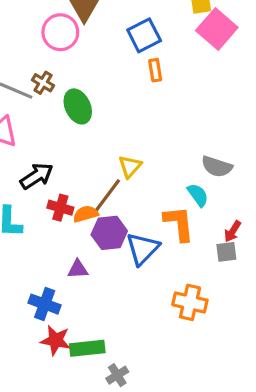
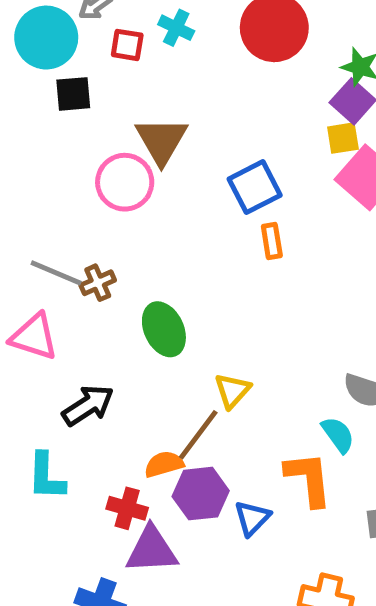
brown cross: (43, 83) -> (98, 283), moved, turned 35
green ellipse: (78, 106) -> (164, 329), moved
red cross: (60, 208) -> (127, 508), moved
blue triangle: (143, 249) -> (252, 518), size x0.7
purple triangle: (78, 269) -> (152, 550), size x1.6

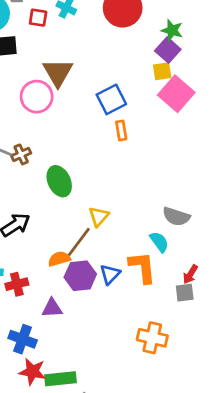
red cross: (127, 508) -> (17, 284), moved, turned -30
blue triangle: (252, 518) -> (110, 274), moved
purple triangle: (152, 550) -> (52, 308), size x0.7

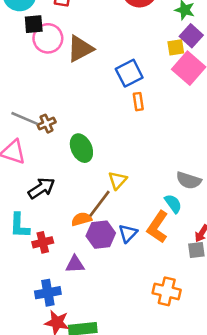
purple square: (168, 50) -> (191, 36), moved
brown triangle: (58, 73) -> (80, 49), turned 32
pink circle: (37, 97) -> (48, 38), moved
orange L-shape: (142, 267) -> (158, 227), turned -140
blue cross: (23, 339) -> (48, 293), turned -30

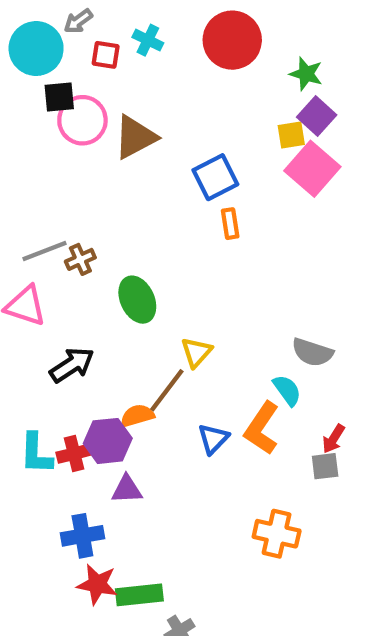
gray line: (25, 118) -> (44, 251), turned -44
cyan L-shape: (19, 226) -> (36, 454), moved
purple hexagon: (101, 235) -> (108, 441), moved

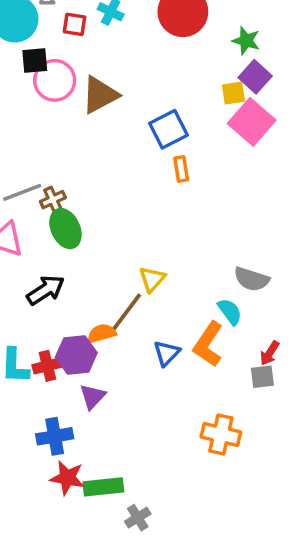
green ellipse: (137, 300) -> (65, 229), moved
purple triangle: (127, 489) -> (93, 397), turned -44

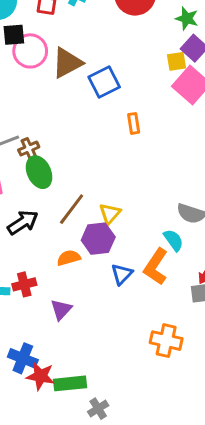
blue square: (168, 129) -> (104, 82), moved
brown line: (127, 312) -> (72, 209), moved
purple hexagon: (76, 355) -> (98, 239), moved
blue cross: (55, 436) -> (23, 358), moved, turned 32

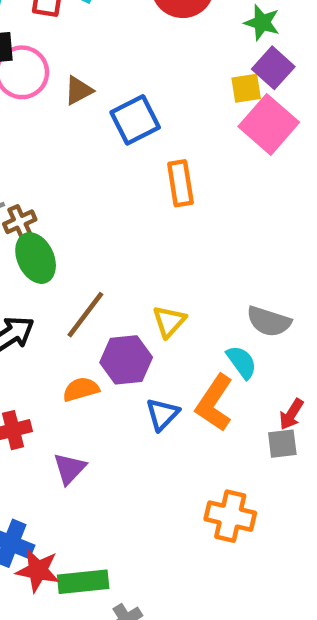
brown triangle: (67, 63) -> (79, 90), size x0.6
orange rectangle: (134, 123) -> (180, 183), size x1.4
yellow triangle: (110, 214) -> (169, 321), moved

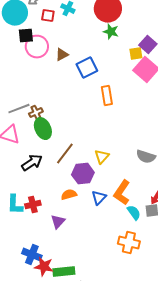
green star: (262, 23) -> (111, 32), moved
cyan semicircle: (242, 362) -> (134, 213), moved
orange semicircle: (81, 389) -> (69, 195), moved

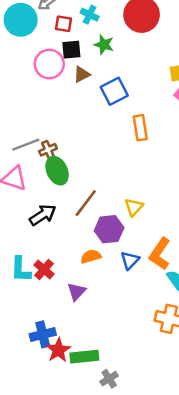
green star: (111, 32) -> (104, 45), moved
black square: (26, 36) -> (71, 50), moved
red cross: (33, 205) -> (44, 269), turned -35
blue cross: (32, 255) -> (43, 334), turned -36
red star: (44, 267) -> (58, 350), turned 30

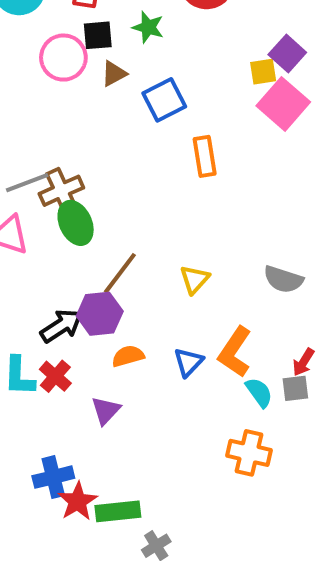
brown cross: (48, 150) -> (61, 191), size x1.5
black arrow: (43, 215) -> (61, 326), moved
purple hexagon: (109, 229) -> (100, 314), moved

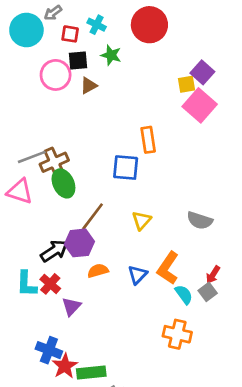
blue square: (164, 100) -> (126, 168), moved, turned 32
gray square: (295, 388) -> (208, 292), turned -30
purple triangle: (106, 411) -> (71, 306), moved
blue cross: (53, 477) -> (49, 350), turned 35

